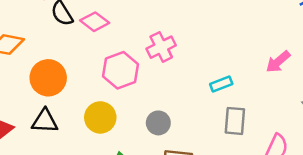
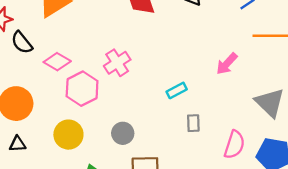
pink diamond: (95, 22) -> (57, 62), moved
black triangle: (45, 121) -> (18, 144), size x0.7
gray rectangle: (235, 121) -> (193, 123), size x0.7

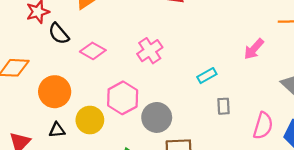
pink hexagon: (82, 89) -> (123, 98), moved
gray circle: (123, 133) -> (157, 117), size x1.4
yellow circle: (68, 135) -> (90, 120), moved

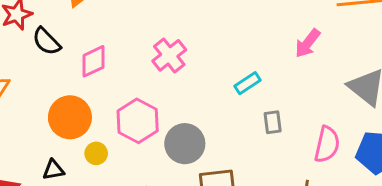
pink diamond: (93, 51) -> (93, 61), turned -50
orange circle: (55, 92) -> (70, 117), moved
yellow circle: (90, 120) -> (96, 153), size x0.6

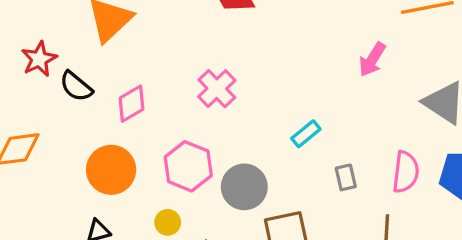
cyan rectangle: (248, 83) -> (306, 134), moved
gray rectangle: (273, 122) -> (346, 177), moved
yellow circle: (96, 153) -> (168, 222), moved

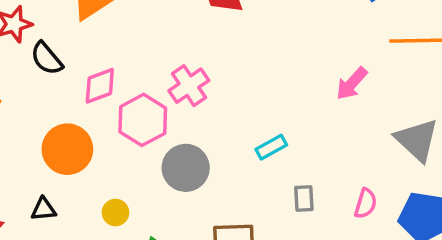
pink hexagon: (188, 166) -> (143, 120), moved
pink semicircle: (406, 172) -> (366, 203), size x0.7
gray circle: (244, 187) -> (186, 168), moved

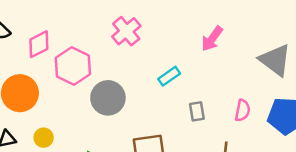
pink arrow: (352, 84) -> (212, 39), moved
pink cross: (189, 86) -> (126, 31), moved
yellow circle: (115, 212) -> (44, 138), moved

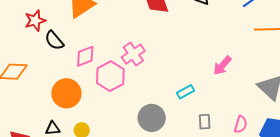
pink cross: (126, 31) -> (133, 54), moved
gray circle: (108, 98) -> (152, 118), moved

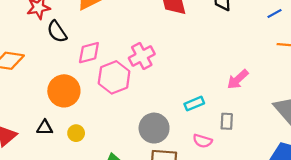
gray rectangle: (205, 122) -> (227, 121), moved
pink semicircle: (241, 124) -> (202, 141), moved, turned 84

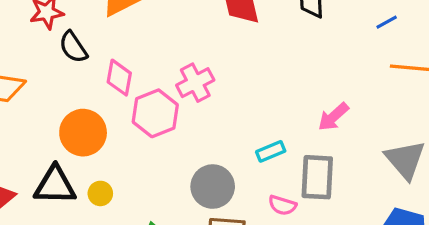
pink diamond: (89, 53) -> (119, 78), turned -65
gray rectangle: (227, 121) -> (317, 177), size x1.8
black triangle: (45, 128) -> (55, 185), size x1.8

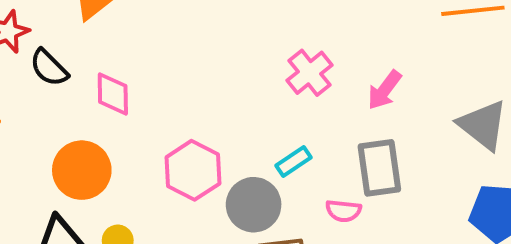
pink cross: (195, 83) -> (310, 73), moved
pink hexagon: (155, 113) -> (193, 170), moved
cyan rectangle: (271, 151) -> (293, 162), moved

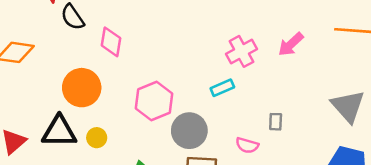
pink arrow: (384, 90) -> (291, 44), moved
cyan rectangle: (293, 162) -> (222, 88), moved
gray rectangle: (379, 168) -> (276, 122), size x0.5

